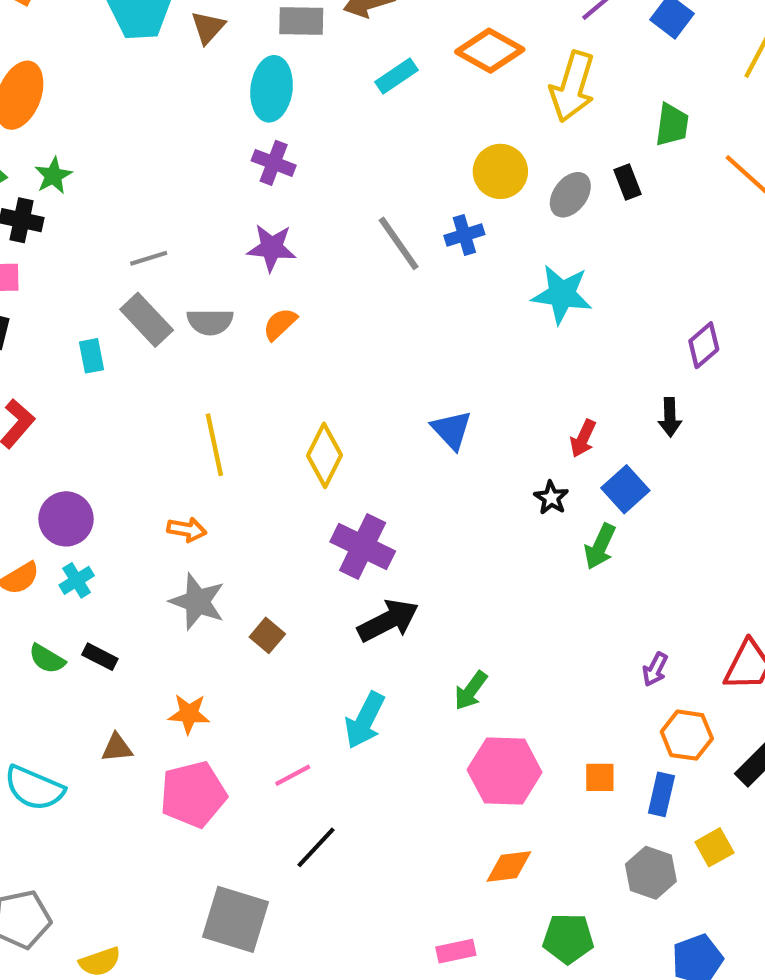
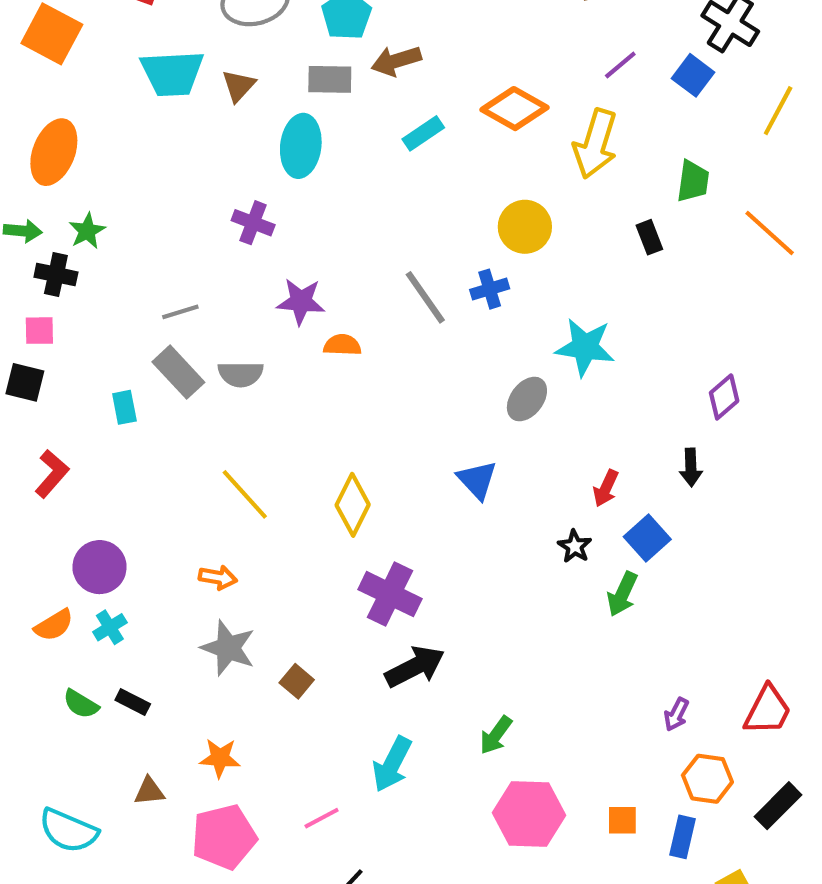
purple cross: (274, 163) -> (253, 223), moved
gray ellipse: (570, 195) -> (527, 399), moved
orange semicircle: (280, 324) -> (342, 345), moved, turned 45
yellow line: (214, 445) -> (245, 494), turned -30

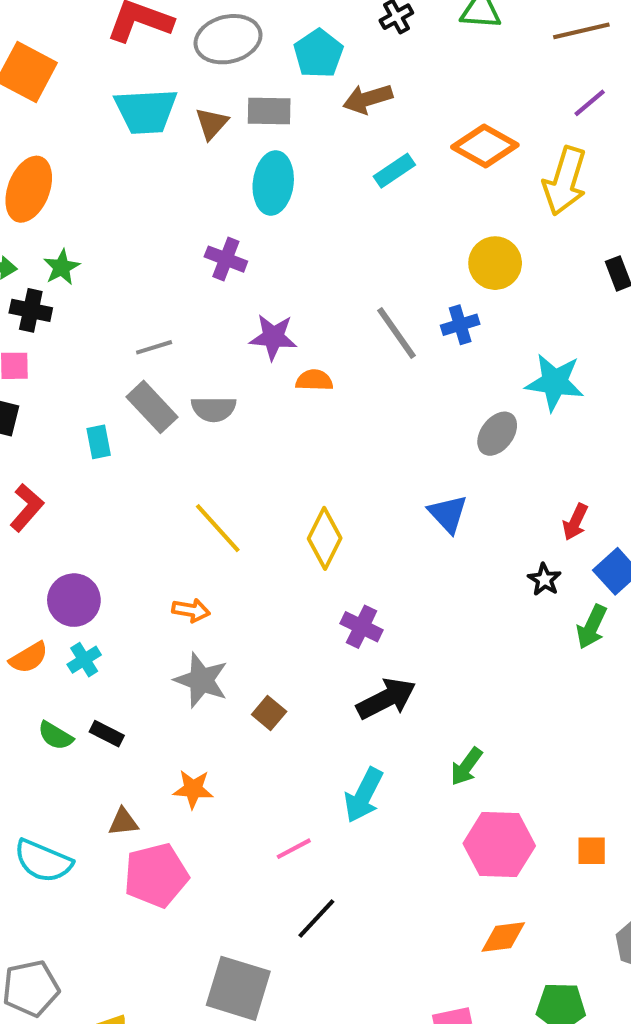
gray rectangle: (330, 79) -> (269, 111), moved
purple cross: (390, 594) -> (362, 627), size x0.7
pink pentagon: (224, 837) -> (156, 875), moved

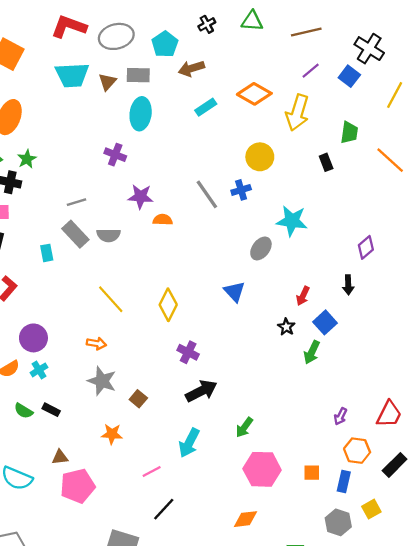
orange star: (193, 789) -> (112, 434), moved
orange diamond: (503, 937) -> (245, 519), moved

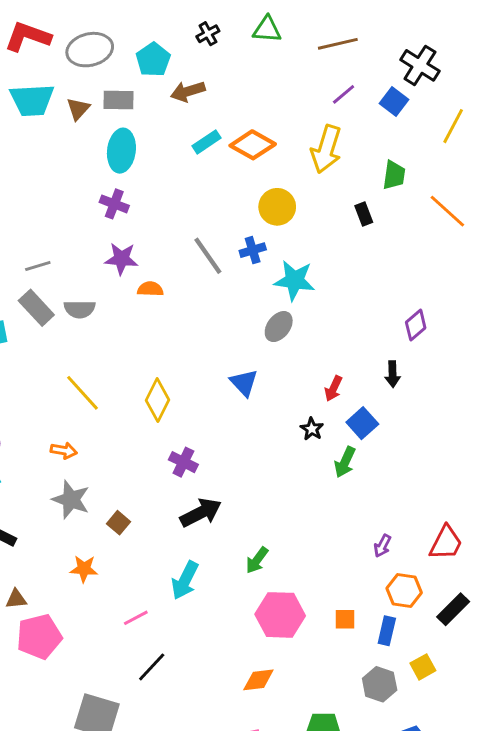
orange diamond: (254, 94) -> (253, 145), moved
purple cross: (115, 155) -> (114, 204), moved
cyan star: (292, 221) -> (294, 280), moved

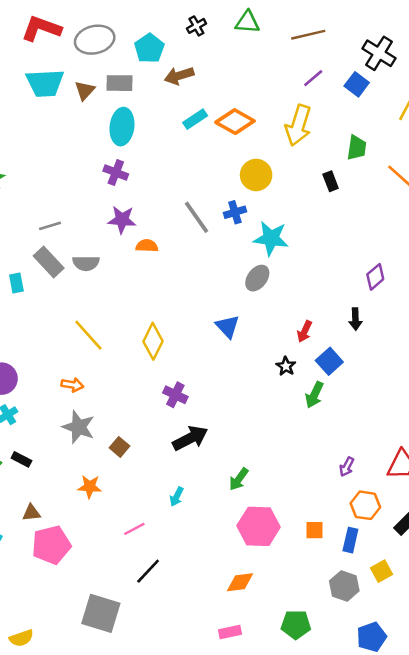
cyan arrow: (185, 580) -> (177, 497), size x0.6

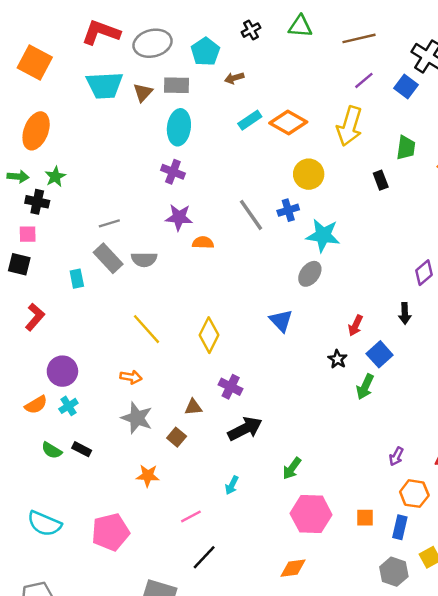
brown arrow: (179, 76) -> (234, 78), size x0.7
brown triangle: (31, 513) -> (193, 407), moved

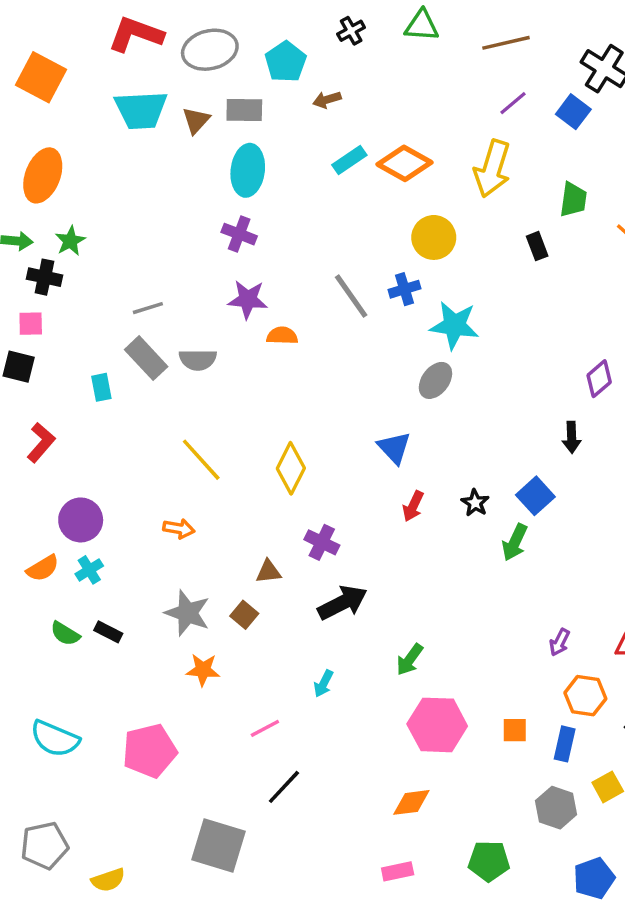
red arrow: (355, 325) -> (413, 506), moved
gray star: (137, 418) -> (187, 613), moved

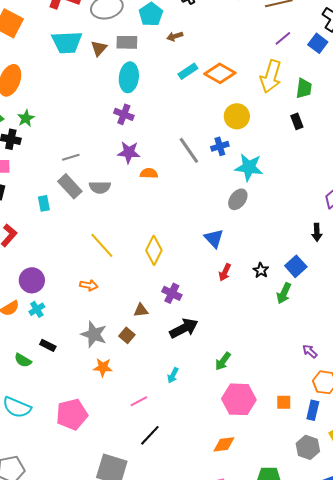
green trapezoid: (573, 200) -> (304, 88), moved
green semicircle: (65, 634) -> (23, 360), moved
purple arrow: (560, 642) -> (310, 351), turned 105

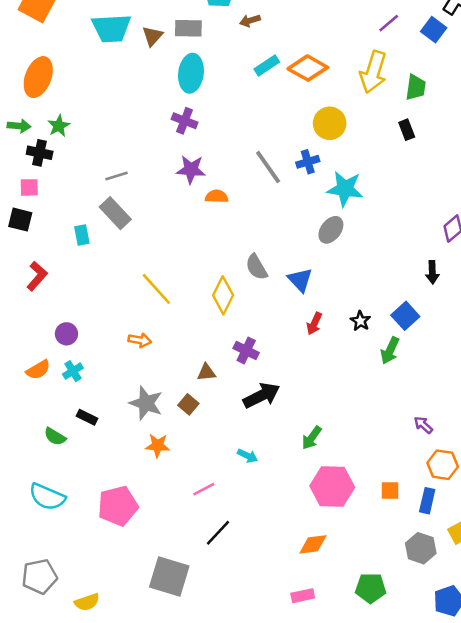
gray semicircle: (100, 187) -> (256, 267), moved, turned 60
purple circle: (32, 280) -> (66, 334), size x0.7
cyan arrow: (173, 375) -> (247, 456), turned -91

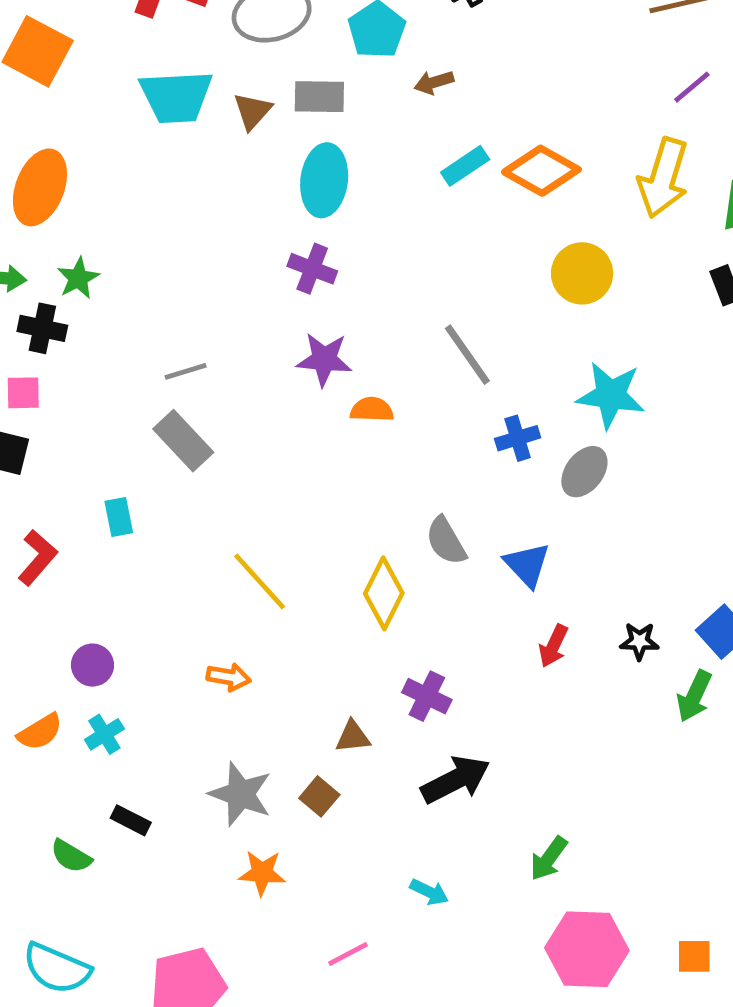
blue cross: (308, 162) -> (518, 438), moved
cyan rectangle: (82, 235) -> (119, 517), moved
black star: (360, 321) -> (639, 641), turned -30

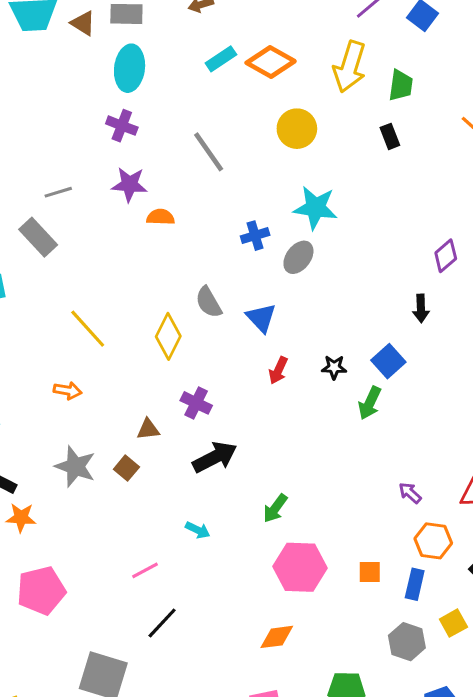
brown triangle: (252, 111) -> (83, 23), turned -40
gray line: (467, 355) -> (209, 152), moved
gray line: (186, 371) -> (58, 192), moved
orange star: (262, 873) -> (21, 518), moved

